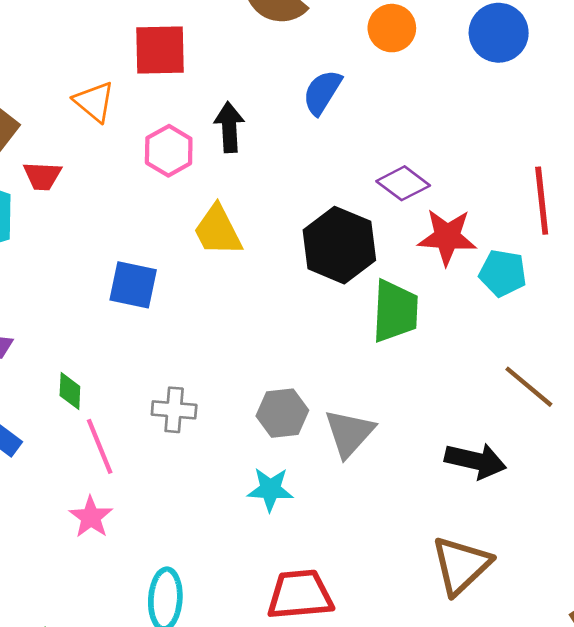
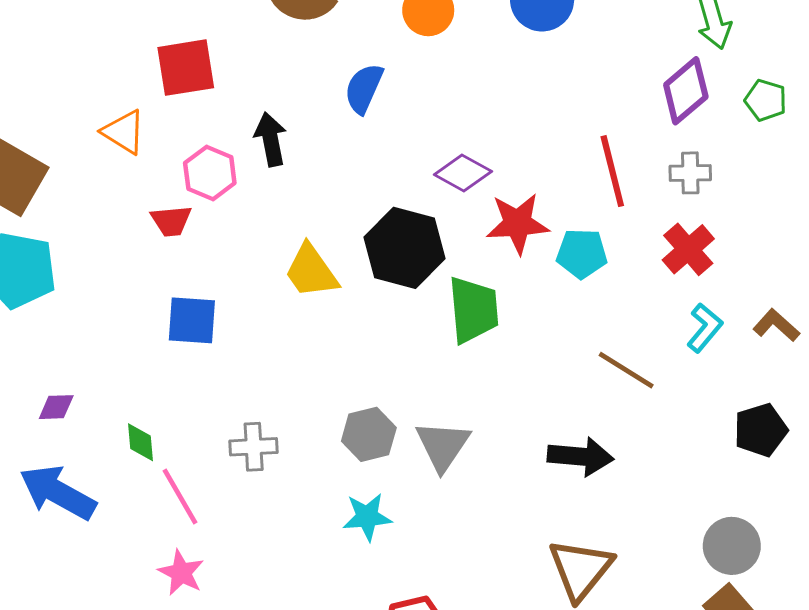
red trapezoid: (42, 176) -> (171, 221), moved
yellow trapezoid: (218, 231) -> (311, 271), moved

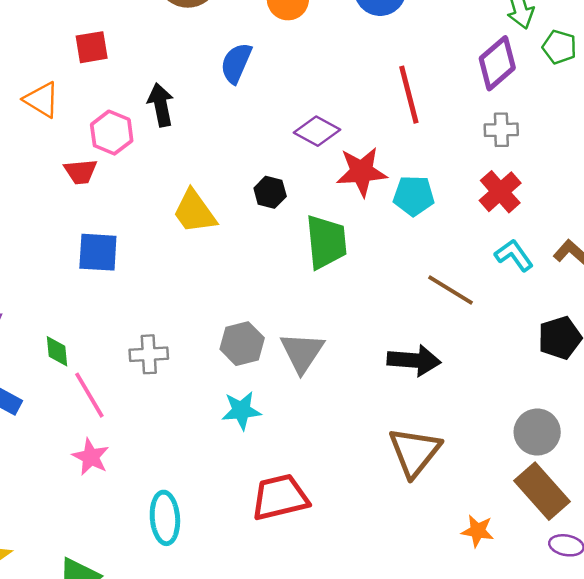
red square: (186, 68) -> (92, 47), size x0.7
green pentagon: (766, 100) -> (559, 47), moved
red line: (612, 171) -> (409, 95), moved
black hexagon: (405, 248) -> (270, 192), size x0.5
cyan L-shape: (705, 328) -> (514, 255), turned -75

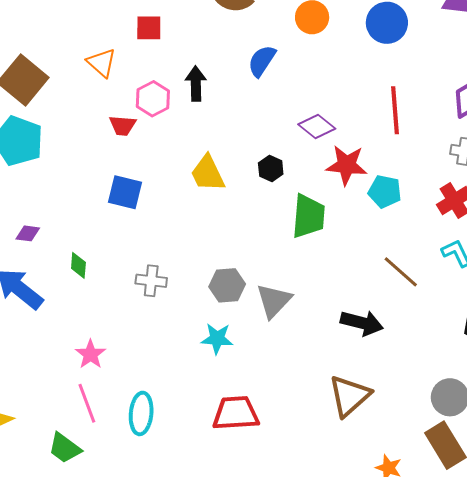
pink line: (89, 395) -> (87, 403), moved

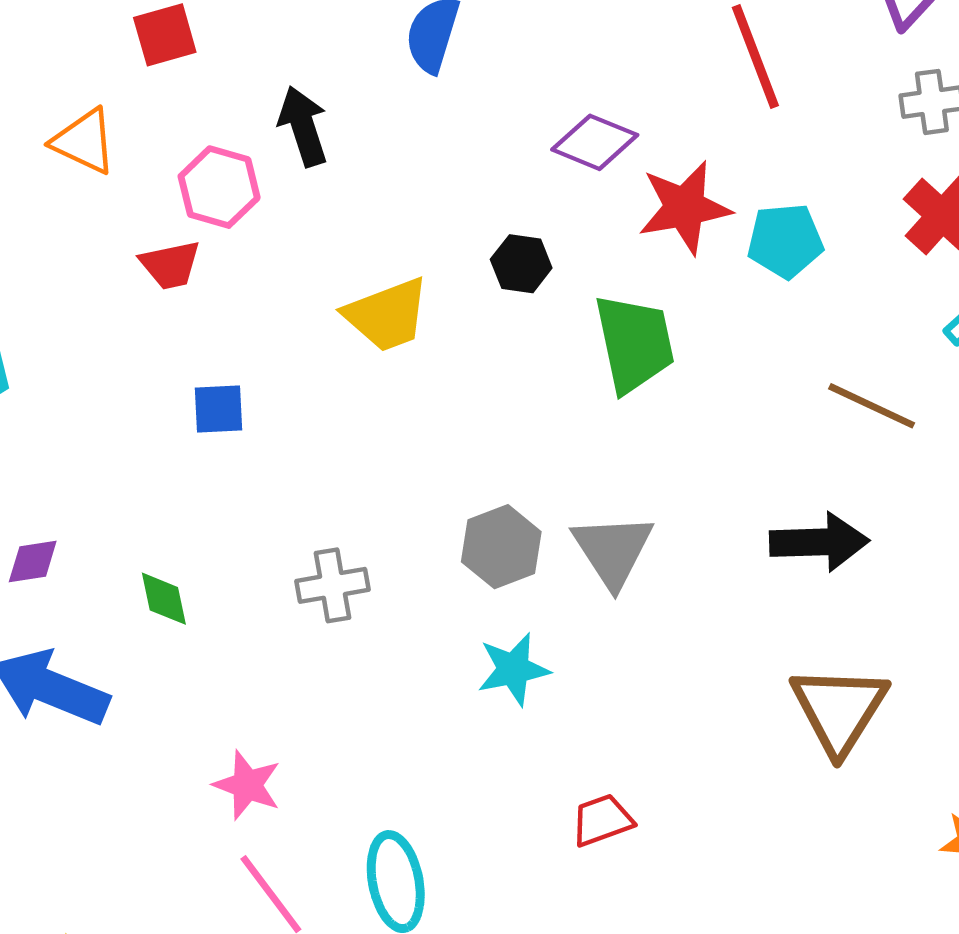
yellow trapezoid: (208, 173) -> (387, 315), turned -69
blue square: (125, 192) -> (219, 409), size x0.7
red trapezoid: (236, 413) -> (602, 820), size x0.6

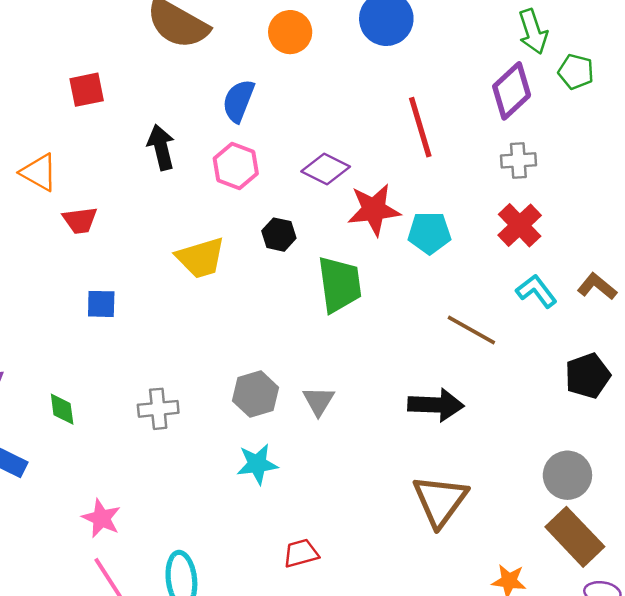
orange triangle: (84, 141) -> (39, 172), moved
pink hexagon: (219, 187) -> (236, 166), moved
gray triangle: (613, 550) -> (319, 401), size x0.7

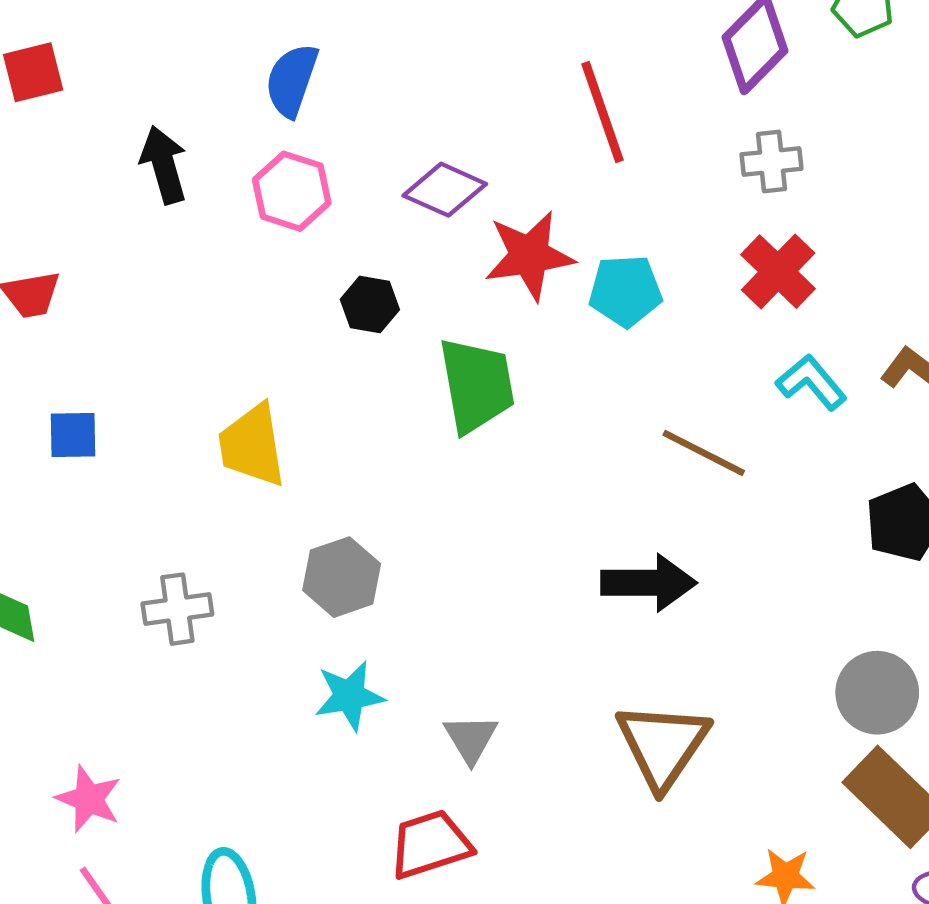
yellow trapezoid: (201, 258) -> (252, 445), moved, turned 100
gray triangle: (319, 401) -> (471, 739), moved
red trapezoid: (301, 553) -> (430, 844), size x1.4

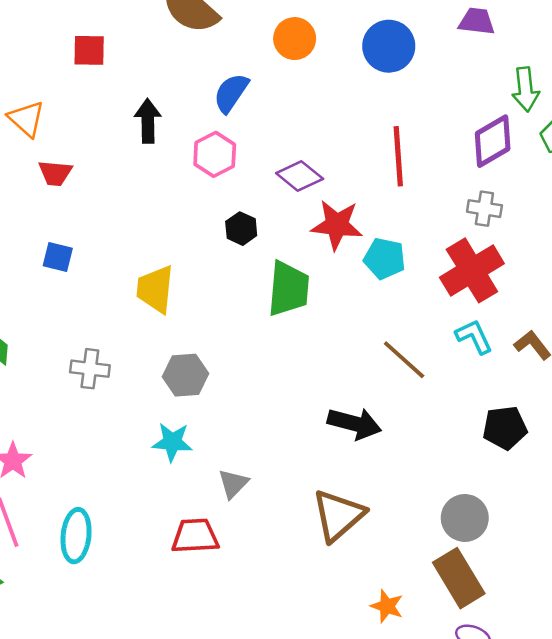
red cross: (778, 272) -> (472, 270), size x1.4

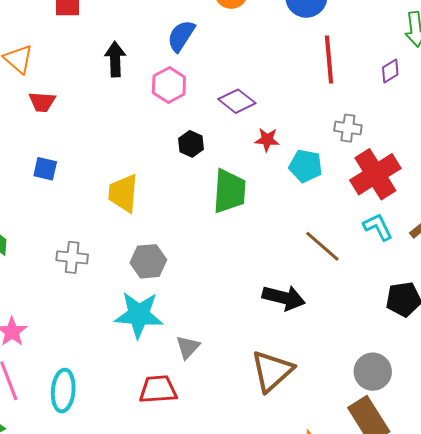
purple diamond: (493, 141) -> (390, 71), size x0.6
red line: (398, 156) -> (329, 59), moved
gray cross: (484, 209) -> (348, 128), moved
red star: (337, 225) -> (267, 140), size x0.6
cyan star: (172, 442) -> (139, 315), size x1.5

